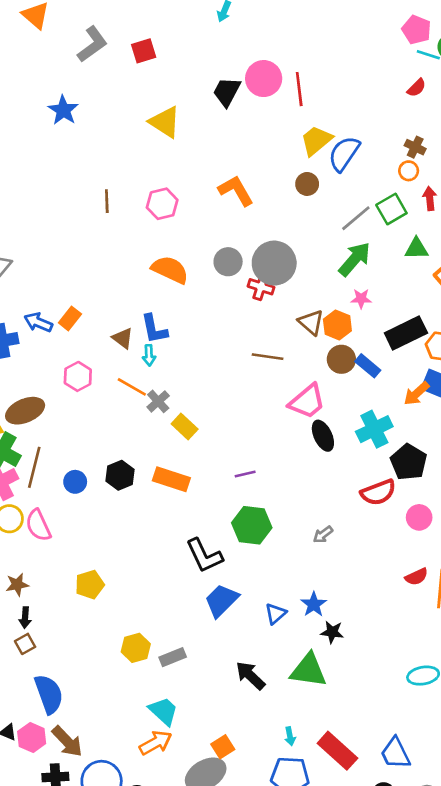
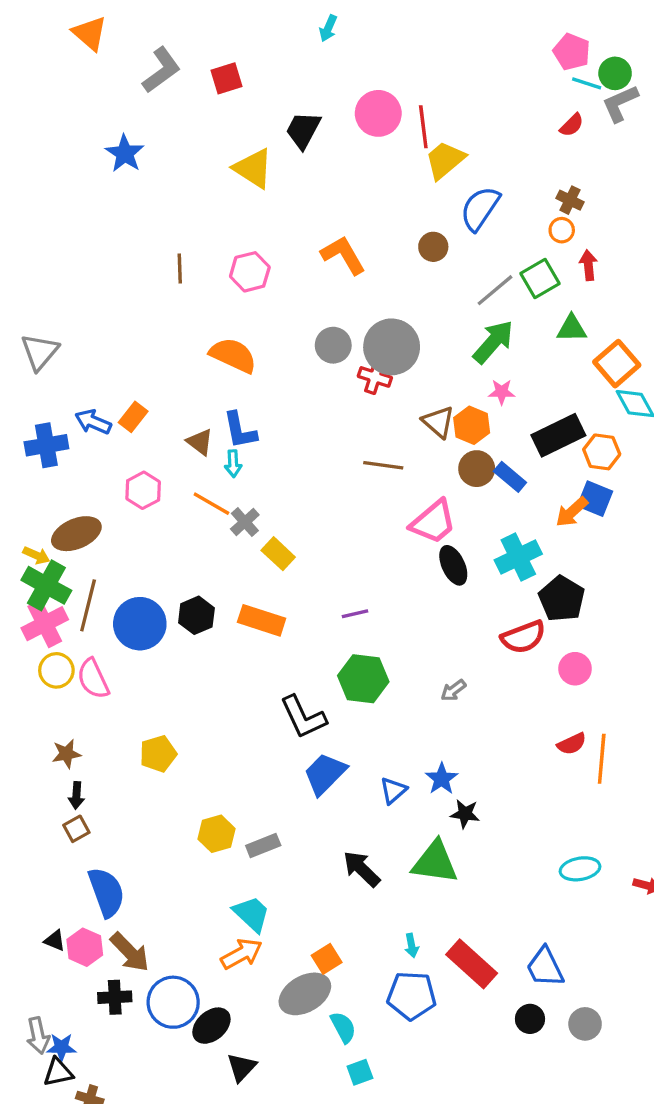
black trapezoid: (227, 92) -> (303, 130), moved
yellow trapezoid: (316, 140) -> (445, 160), moved
orange semicircle: (170, 270) -> (233, 355), moved
blue circle: (75, 482) -> (140, 624), size x1.8

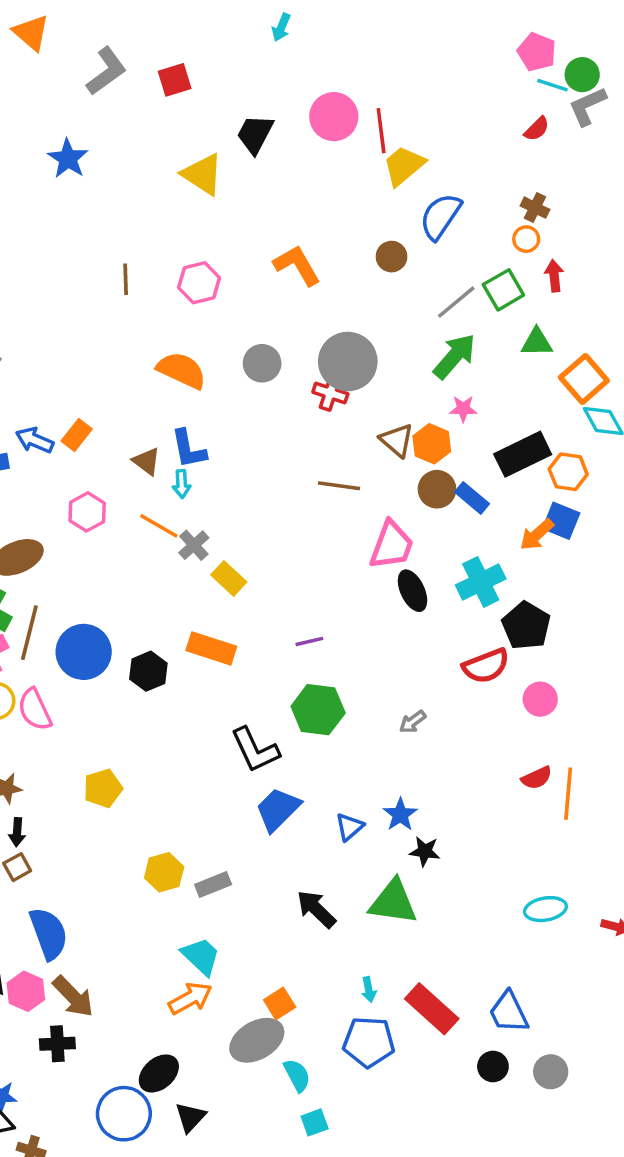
gray circle: (333, 345) -> (262, 363), moved
pink trapezoid: (433, 522) -> (392, 545), turned -30
black hexagon: (196, 615) -> (148, 671), moved
blue circle: (173, 1002) -> (124, 1114), moved

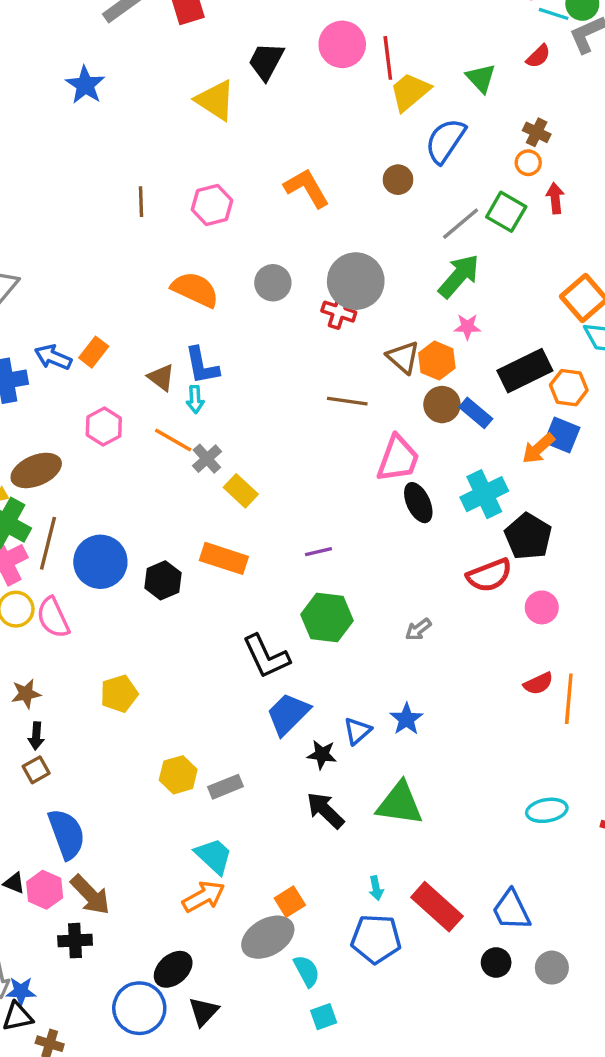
green square: (503, 290) -> (506, 212), turned -30
green triangle: (537, 342) -> (481, 78), moved, turned 48
black star: (425, 851) -> (322, 755), moved

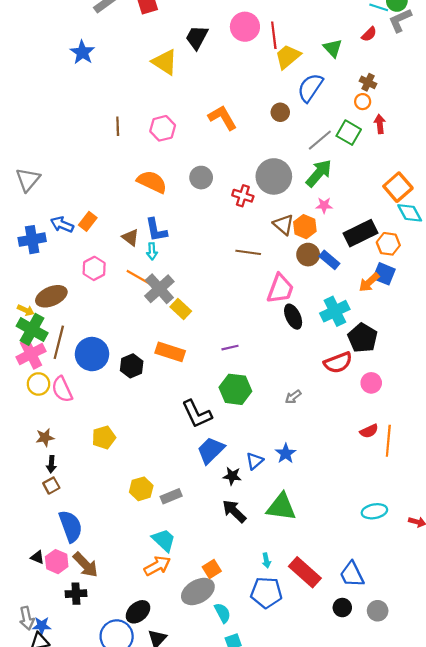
gray circle: (356, 281) -> (274, 176), moved
gray cross: (207, 459) -> (159, 289), size x1.6

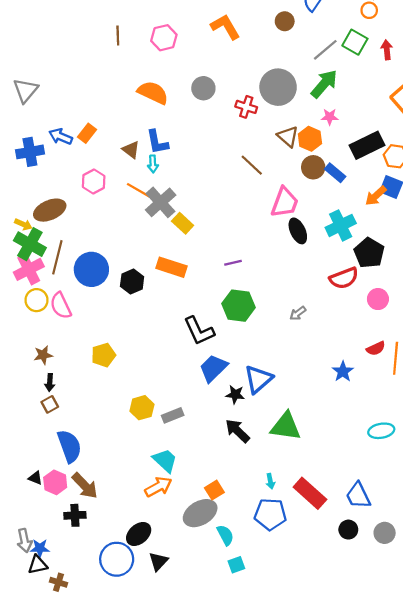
red arrow: (380, 124) -> (387, 50), moved
brown line: (248, 252) -> (252, 165), turned 35
blue star: (286, 454) -> (343, 371), moved
blue triangle: (255, 461) -> (258, 379), size x1.6

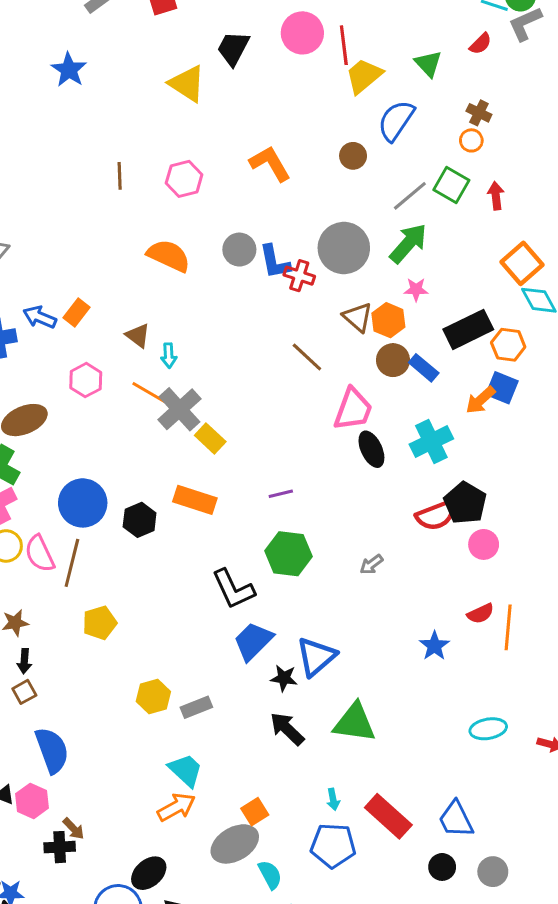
blue L-shape: (157, 142) -> (275, 262), moved
black pentagon: (369, 253) -> (465, 503), moved
brown line: (57, 257) -> (72, 563), moved
brown arrow: (85, 486) -> (73, 829), moved, size x0.6

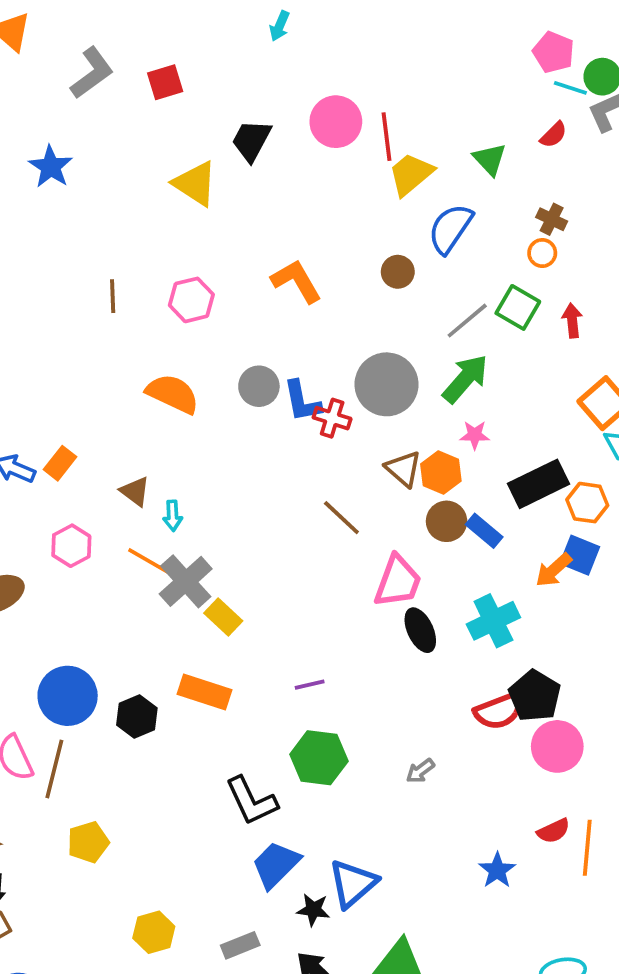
pink circle: (484, 544) -> (557, 746), size x1.4
gray rectangle: (196, 707) -> (240, 945), moved

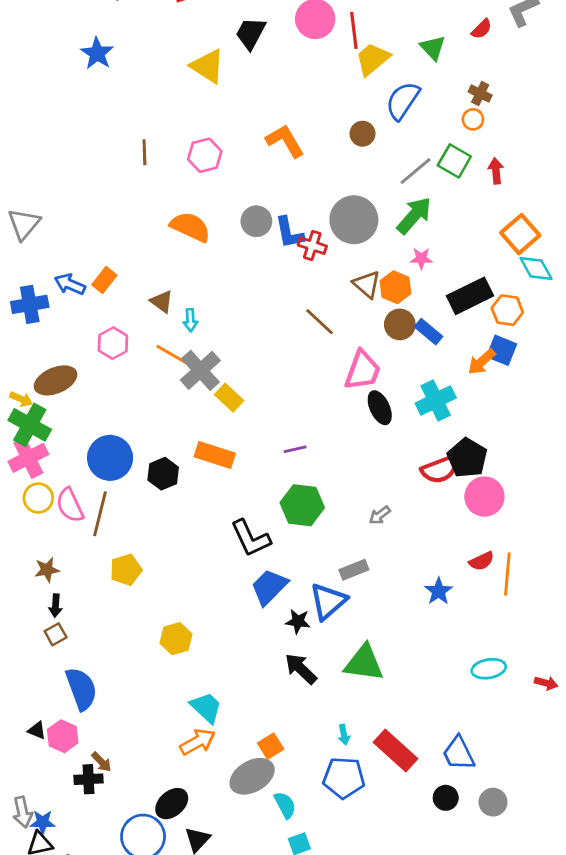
gray rectangle: (240, 945) -> (354, 570), moved

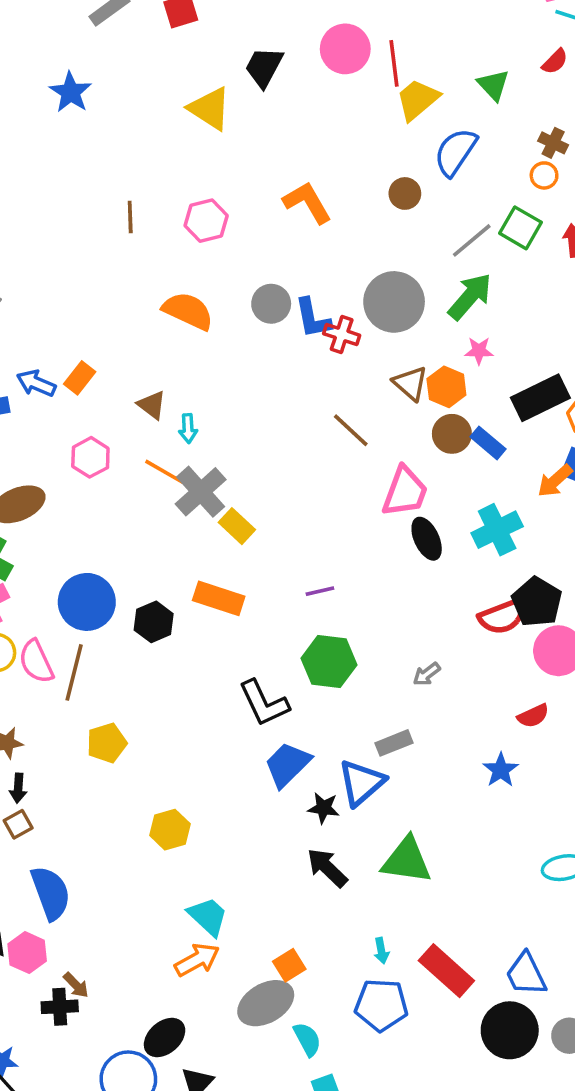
red semicircle: (482, 561) -> (533, 716), moved
black circle: (446, 798) -> (510, 1030), size x1.8

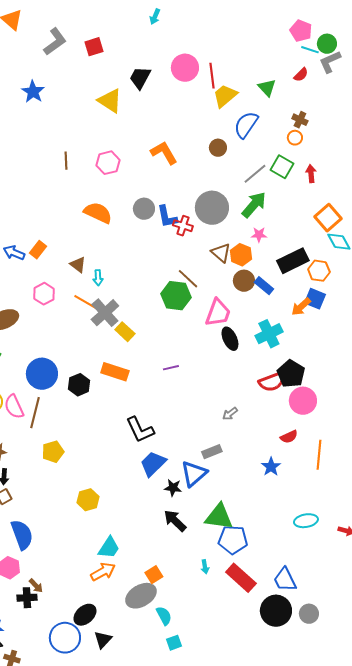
green hexagon: (329, 662) -> (176, 296), moved
cyan trapezoid: (208, 916) -> (109, 548), turned 80
blue pentagon: (381, 1005) -> (233, 540), moved

